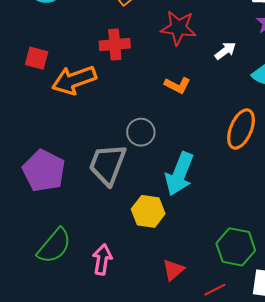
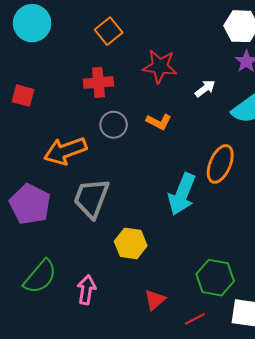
orange arrow: (74, 80) -> (65, 151), moved
gray circle: (141, 132) -> (114, 125), moved
cyan arrow: (179, 174) -> (182, 194), moved

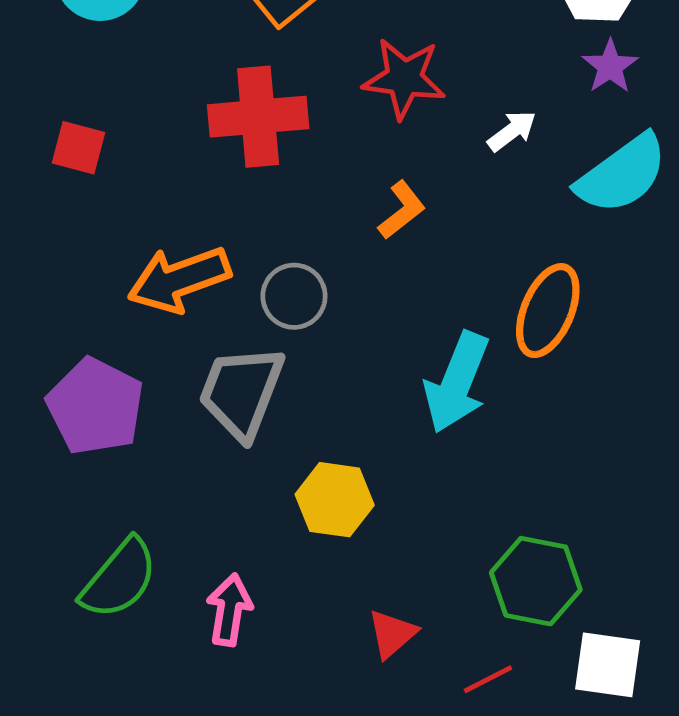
red cross: (98, 82) -> (258, 117), size x1.4
orange L-shape: (159, 122) -> (402, 210), turned -65
gray circle: (114, 125) -> (294, 296), moved

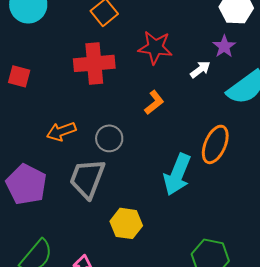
purple star: (610, 66) -> (224, 46), moved
orange arrow: (179, 279) -> (61, 131), size x0.7

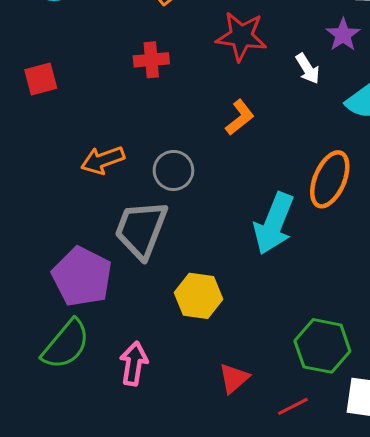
red cross: (94, 63) -> (151, 60), size x0.6
white arrow: (200, 69) -> (308, 69), turned 95
red square: (19, 76) -> (41, 79), turned -30
purple pentagon: (26, 184) -> (82, 277), moved

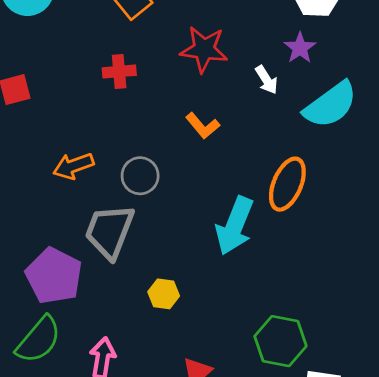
orange L-shape: (240, 117) -> (203, 126), turned 88
yellow hexagon: (199, 296) -> (164, 294), size x0.7

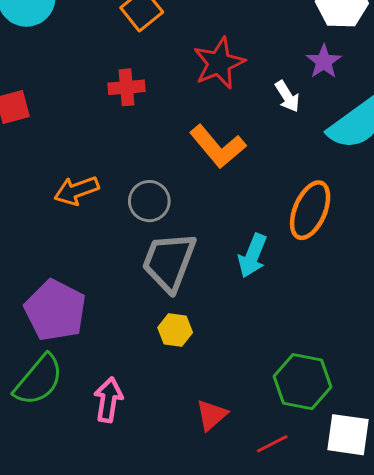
red star: (204, 49) -> (219, 63), turned -30
orange L-shape: (203, 126) -> (218, 146), size x1.5
cyan arrow: (235, 226) -> (252, 256), size x0.7
gray trapezoid: (109, 231) -> (169, 262), moved

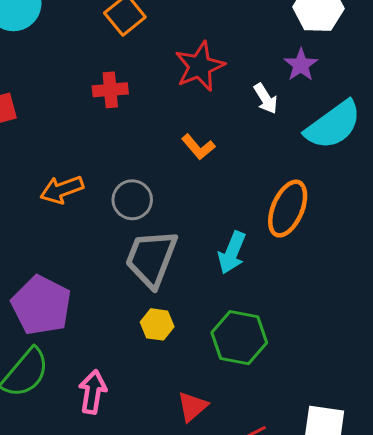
orange L-shape: (218, 146) -> (198, 147), size x0.6
green hexagon: (302, 382) -> (239, 338), moved

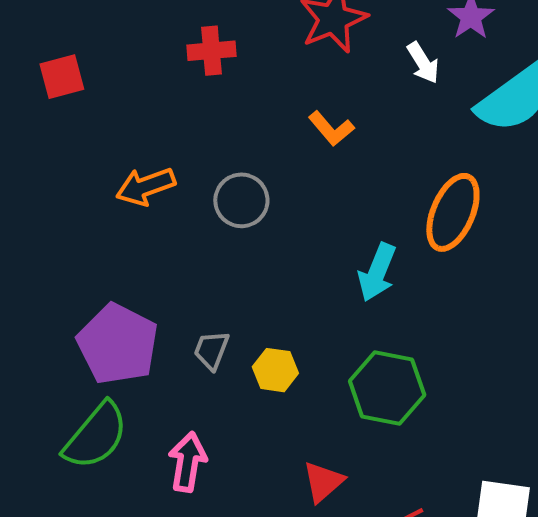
gray trapezoid: (151, 258) -> (211, 350), moved, size x0.5

